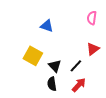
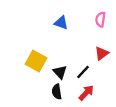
blue triangle: (47, 26) -> (61, 23), moved

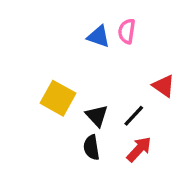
pink semicircle: (101, 19) -> (127, 31), moved
red triangle: (102, 53) -> (164, 86), turned -48

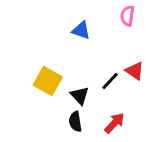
pink semicircle: (127, 31) -> (127, 16), moved
black line: (134, 116) -> (110, 81), moved

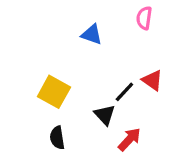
black triangle: (80, 95) -> (105, 115), moved
black semicircle: (75, 122) -> (57, 138), moved

